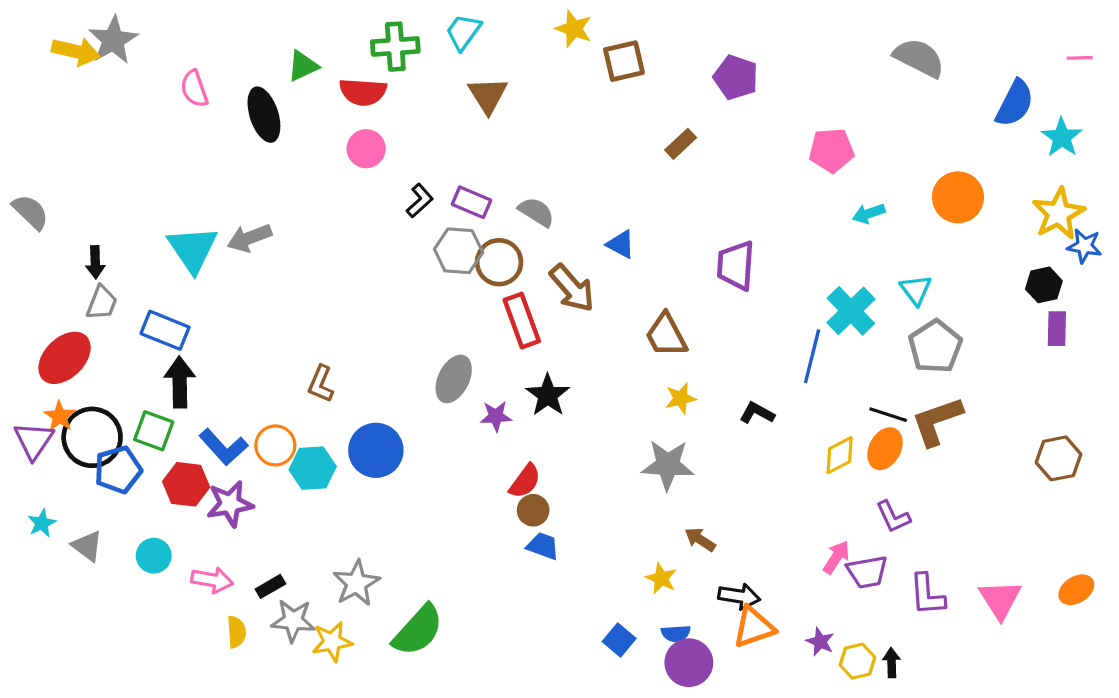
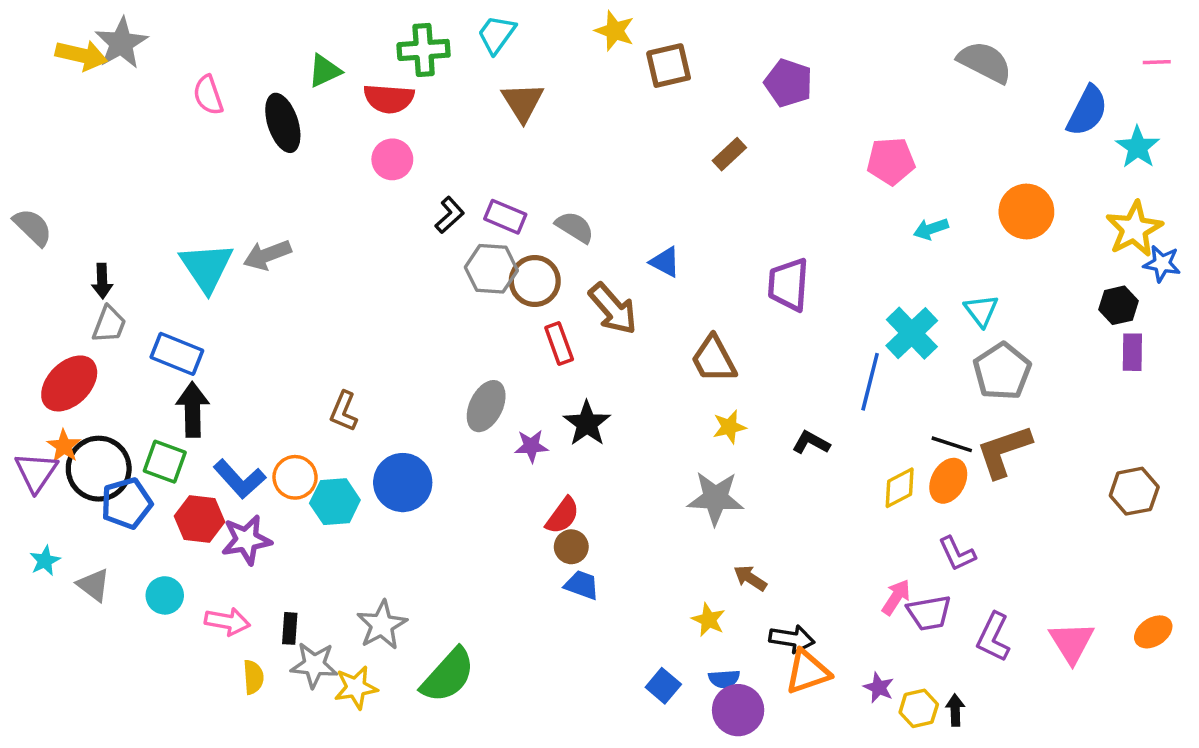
red rectangle: (522, 321) -> (559, 344), size x0.7
black rectangle: (270, 586) -> (290, 628), turned -56
purple L-shape: (927, 595) -> (993, 637), turned 30

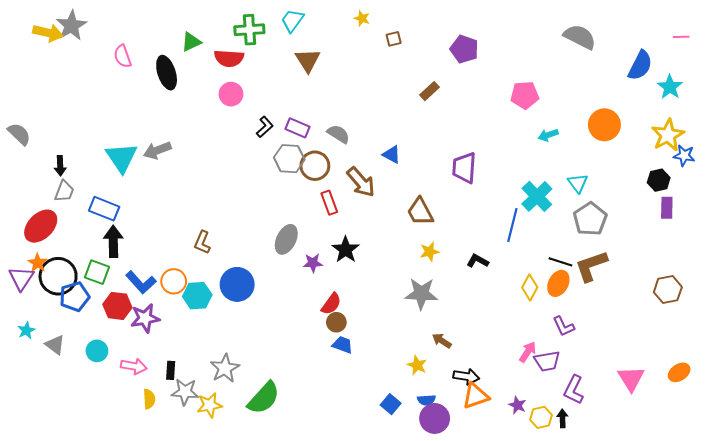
yellow star: (615, 31) -> (362, 18), size x0.7
brown square: (669, 66) -> (394, 39), size x0.6
yellow diamond: (900, 488) -> (530, 287), turned -35
purple L-shape: (993, 637) -> (574, 390), moved

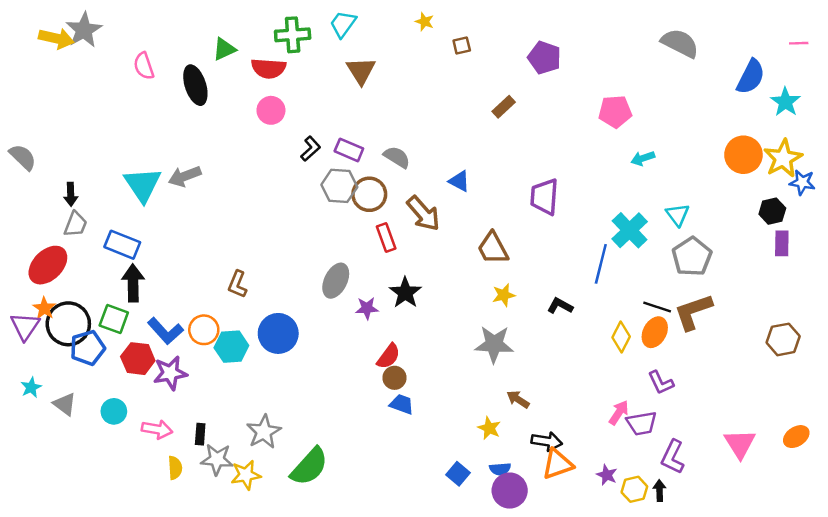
orange circle: (604, 125) -> (743, 155), moved

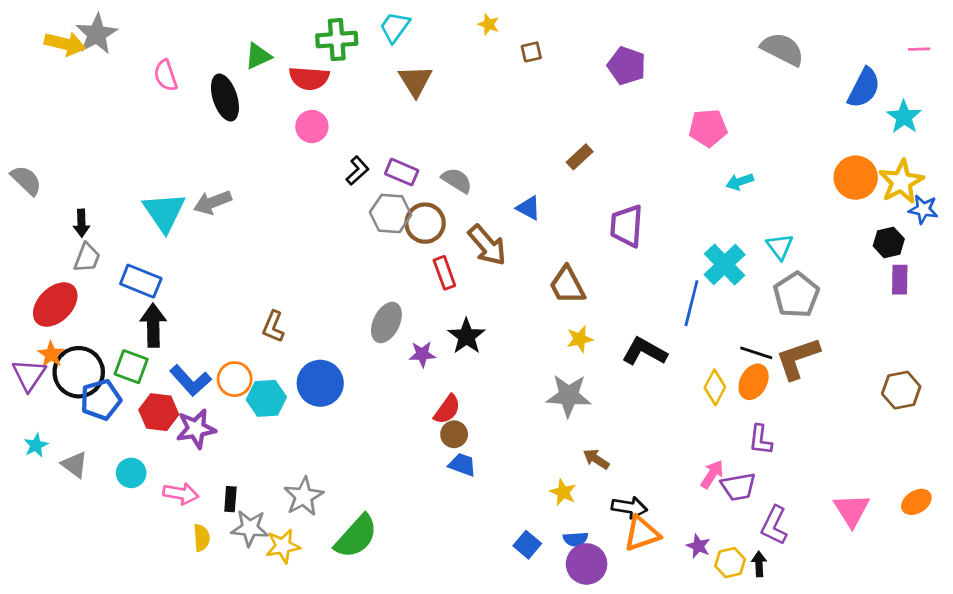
brown rectangle: (504, 107) -> (580, 157), moved
black L-shape: (560, 306) -> (645, 351), size x1.5
purple L-shape: (661, 383) -> (760, 440), turned 32

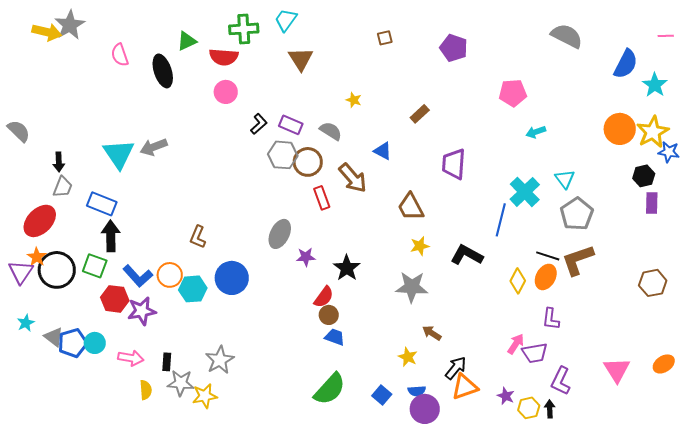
yellow star: (489, 24) -> (354, 100), moved
black star: (466, 336) -> (347, 268), moved
blue pentagon: (101, 400) -> (73, 343), moved
black arrow: (629, 507) -> (456, 368), turned -60
green semicircle: (356, 536) -> (330, 389), moved

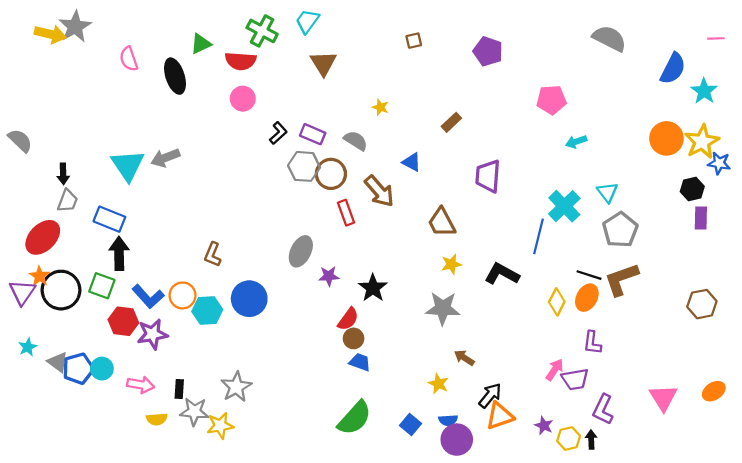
green cross: (244, 29) -> (262, 31), turned 32
yellow semicircle: (146, 390) -> (157, 419), turned 90

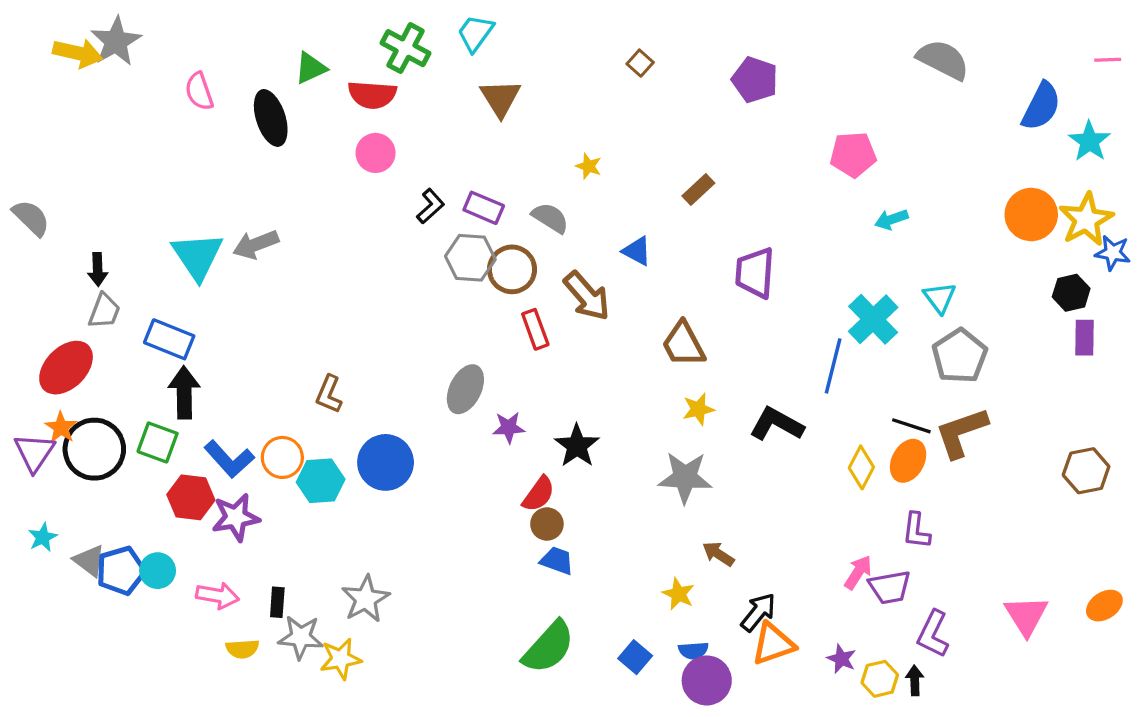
brown square: (414, 41) -> (640, 63), turned -35

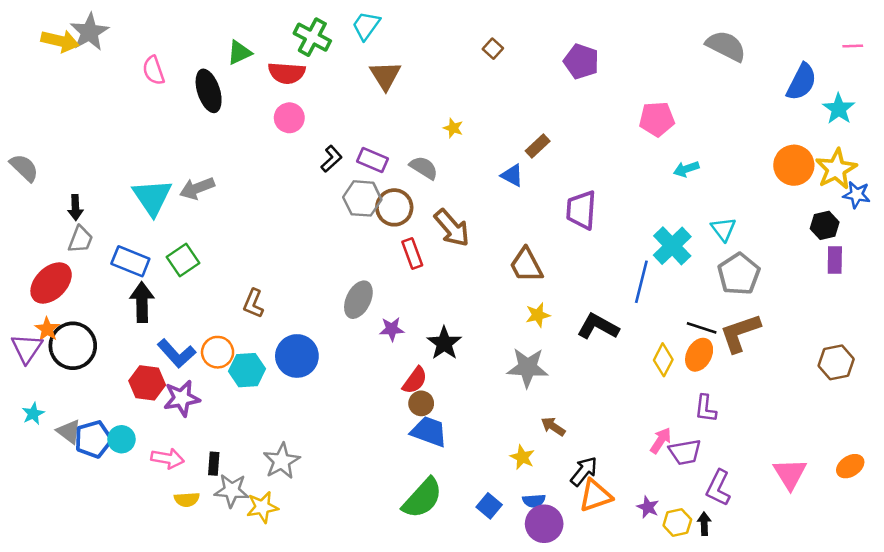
blue triangle: (637, 251) -> (512, 175), moved
green square: (158, 442) -> (183, 260), moved, turned 36
blue trapezoid: (557, 561) -> (429, 432), size x1.4

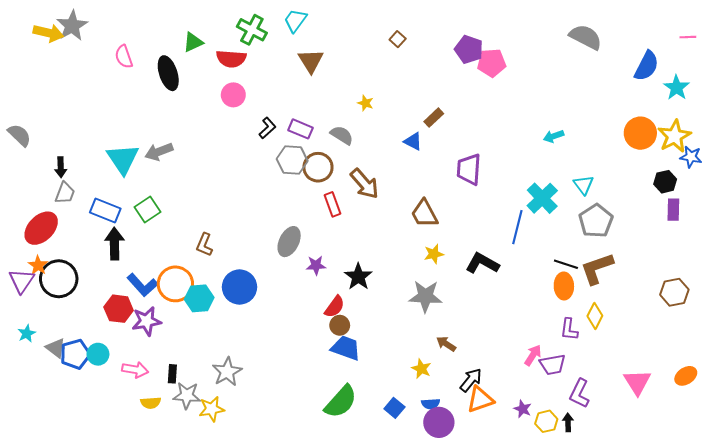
pink pentagon: (657, 119) -> (492, 63), moved
orange circle: (218, 352) -> (175, 284), size x1.4
orange ellipse: (699, 355) -> (564, 286), turned -30
yellow diamond: (663, 360) -> (595, 316), moved

